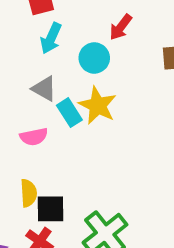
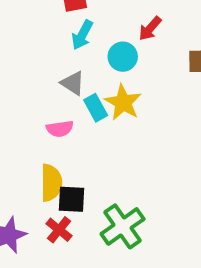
yellow semicircle: (28, 193) -> (51, 183), size x1.4

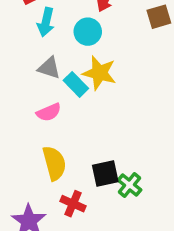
black square: (71, 199) -> (105, 173), moved
green cross: (123, 226) -> (130, 185), size x0.6

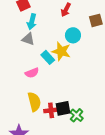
cyan circle: (88, 32) -> (73, 35), moved
gray triangle: (49, 68) -> (28, 39), moved
red cross: (73, 204) -> (51, 110), moved, turned -32

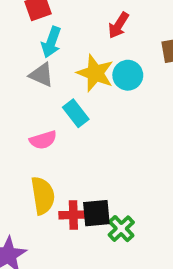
yellow star: (61, 51) -> (95, 73), moved

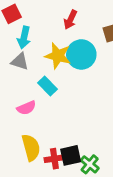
cyan circle: (128, 75) -> (81, 54), size x1.4

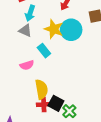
yellow semicircle: (31, 147) -> (42, 89), moved
black square: (71, 155) -> (56, 103), turned 35

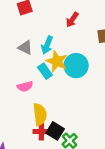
cyan arrow: (30, 13) -> (47, 45), moved
yellow star: (54, 29) -> (57, 61), moved
cyan circle: (71, 30) -> (76, 66), moved

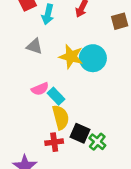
cyan arrow: (47, 45) -> (48, 14), moved
cyan rectangle: (45, 71) -> (56, 96), moved
red cross: (41, 132) -> (54, 142), moved

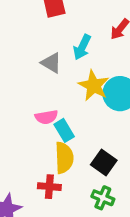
cyan arrow: (48, 14) -> (82, 47), moved
black square: (80, 133) -> (104, 162), moved
green cross: (97, 142) -> (103, 198), turned -30

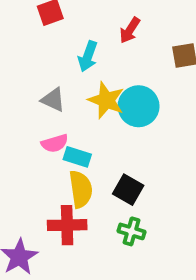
gray triangle: (51, 63) -> (53, 100), moved
cyan rectangle: (64, 130) -> (77, 157), turned -35
red cross: (49, 187) -> (67, 225), size x1.4

